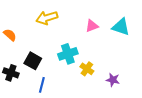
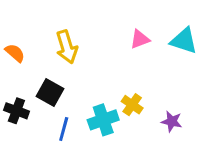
yellow arrow: (47, 18) -> (67, 47), moved, turned -90
cyan cross: (68, 54) -> (103, 120), moved

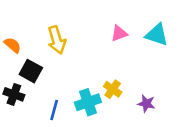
black square: (50, 92) -> (31, 71), moved

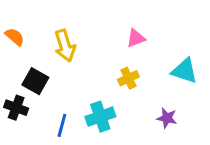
cyan triangle: (157, 35) -> (185, 71), moved
orange semicircle: (13, 45) -> (15, 37), moved
yellow cross: (113, 89) -> (128, 78), moved, turned 30

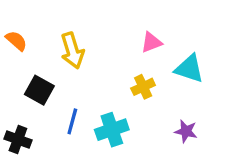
cyan triangle: (185, 71) -> (189, 69), moved
black cross: (16, 108) -> (18, 140), moved
blue line: (62, 125) -> (72, 121), moved

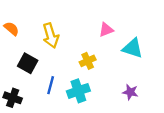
yellow cross: (143, 87) -> (88, 61), moved

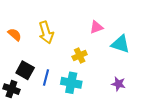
orange semicircle: (11, 29) -> (15, 35), moved
black square: (28, 63) -> (25, 70), moved
cyan cross: (78, 91) -> (71, 83), turned 30

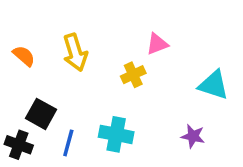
cyan triangle: (120, 44) -> (213, 85), moved
yellow cross: (80, 56) -> (133, 75), moved
blue line: (46, 78) -> (68, 143), moved

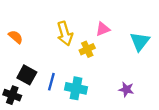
yellow arrow: (75, 52) -> (65, 34), moved
cyan triangle: (213, 85) -> (140, 41), moved, turned 50
blue line: (68, 143) -> (51, 82), moved

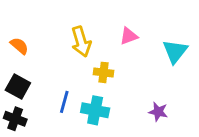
yellow cross: (87, 49) -> (104, 72), moved, turned 32
black square: (27, 75) -> (18, 86), moved

